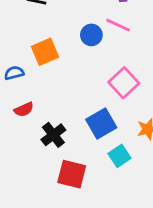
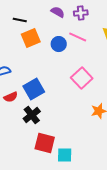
orange square: (45, 52) -> (31, 38), moved
blue square: (101, 124) -> (34, 89), moved
cyan square: (120, 156) -> (65, 155), moved, turned 35

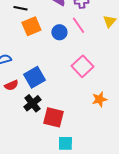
pink line: (78, 37) -> (78, 25), turned 30
red square: (45, 143) -> (53, 117), moved

